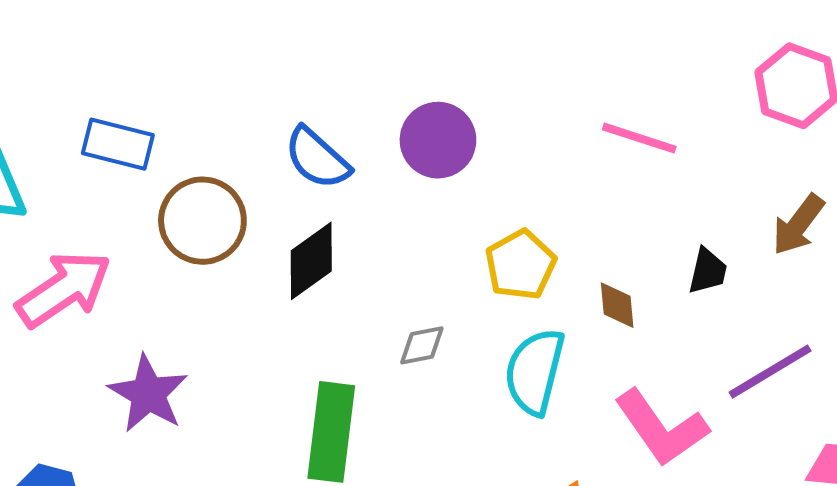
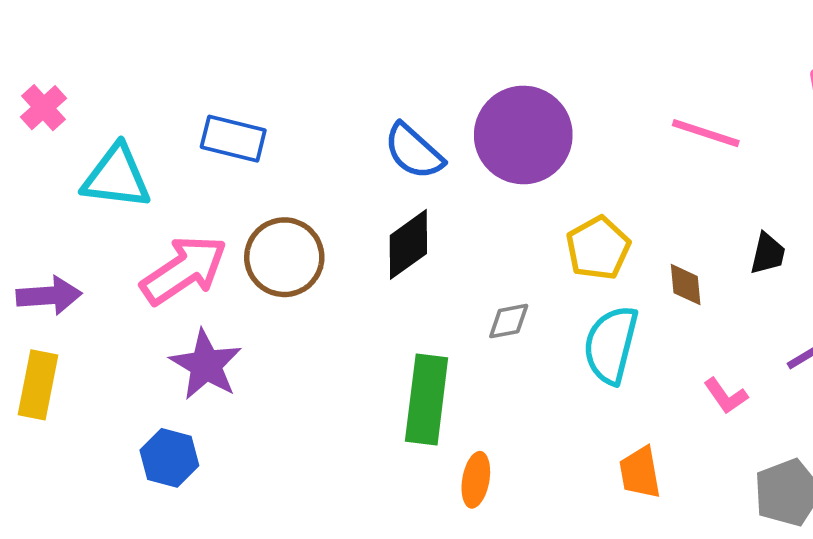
purple circle: (438, 140) -> (523, 135), size x1.4
brown circle: (202, 221) -> (284, 257), moved
purple star: (148, 394) -> (206, 365), moved
pink L-shape: (661, 428) -> (726, 396), size x0.5

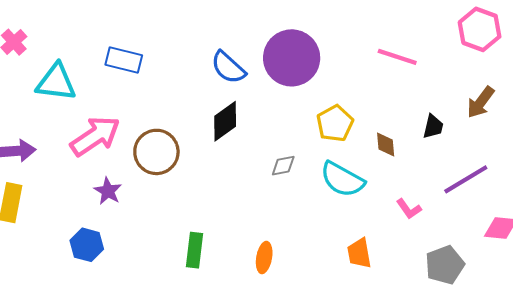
brown circle: (284, 257) -> (156, 152), moved
cyan semicircle: (611, 345) -> (342, 179), turned -75
purple star: (206, 365) -> (108, 191), size x0.7
green rectangle: (427, 399) -> (194, 250), moved, size x0.7

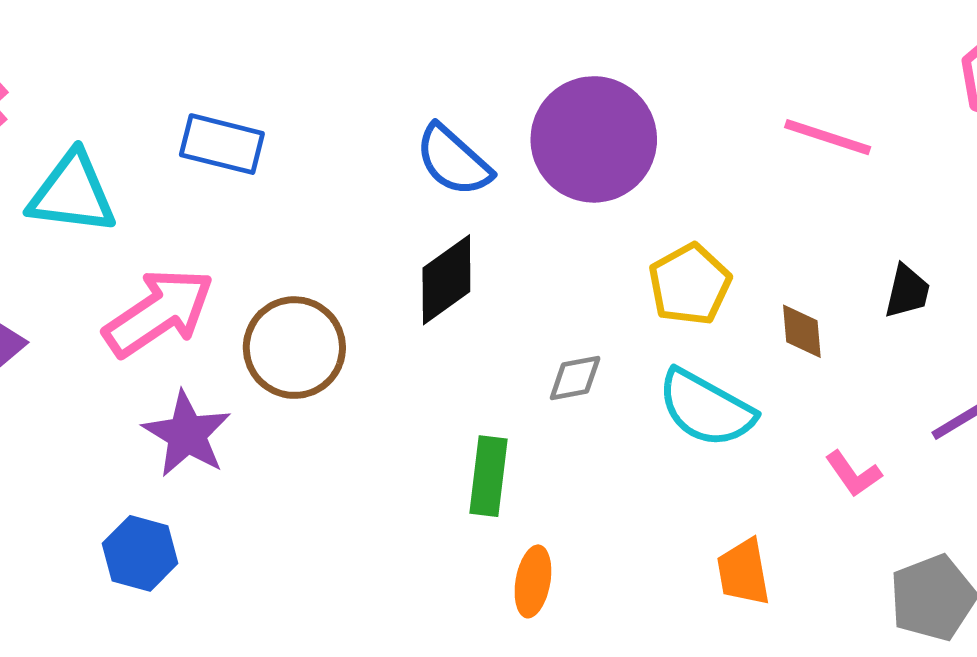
purple star: (108, 191) -> (187, 434), size x1.4
green rectangle: (194, 250) -> (489, 476), moved

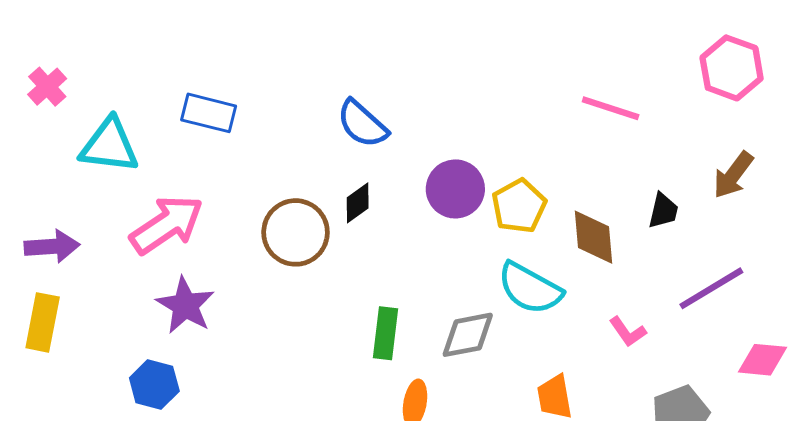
purple circle: (594, 139) -> (455, 189), moved, size x0.7
black diamond: (446, 280) -> (358, 203), size x0.7
brown diamond: (802, 331) -> (593, 237), size x1.5
brown circle: (294, 348) -> (296, 232), moved
gray diamond: (575, 378) -> (468, 335), moved, size x1.5

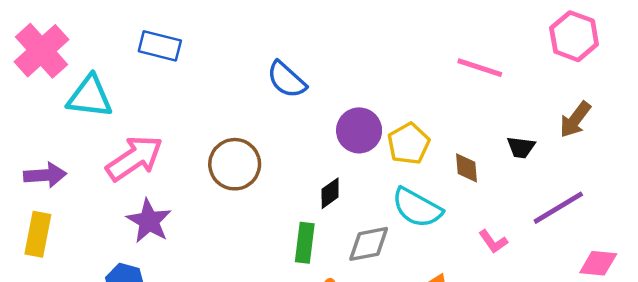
pink cross: (47, 87) -> (41, 51), size x1.8
blue rectangle: (209, 113) -> (160, 46), moved
black diamond: (358, 203) -> (330, 193), moved
black trapezoid: (663, 211) -> (521, 147), turned 84
brown diamond: (593, 237) -> (467, 168), size x0.7

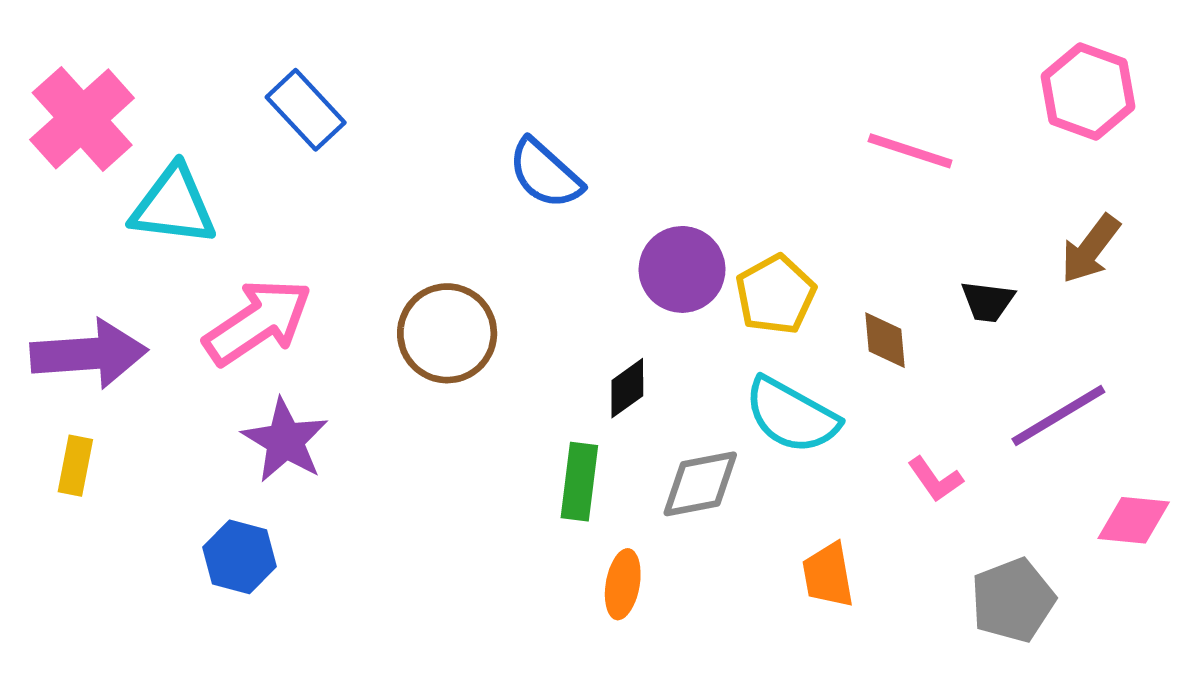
blue rectangle: (160, 46) -> (306, 110), turned 33
purple arrow: (45, 175) -> (89, 354), size x1.4
yellow rectangle: (38, 234) -> (75, 466), size x0.7

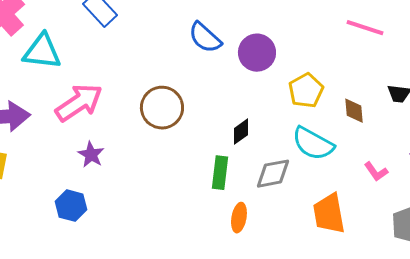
purple circle: (682, 269) -> (257, 53), moved
purple star: (285, 441) -> (91, 155), size x0.7
orange trapezoid: (828, 575) -> (329, 214), size x1.4

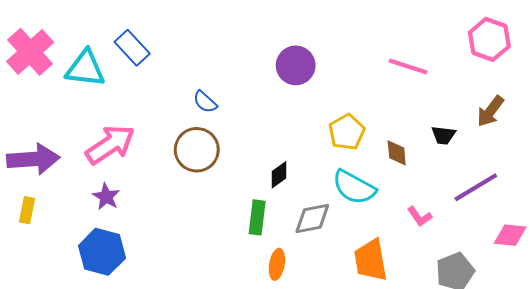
blue semicircle: (205, 38) -> (205, 102), moved, size x0.7
cyan triangle: (42, 52) -> (85, 69), moved
purple circle: (257, 53) -> (296, 65), moved
purple star: (91, 155) -> (106, 197), moved
blue hexagon: (71, 206) -> (102, 252), size x1.4

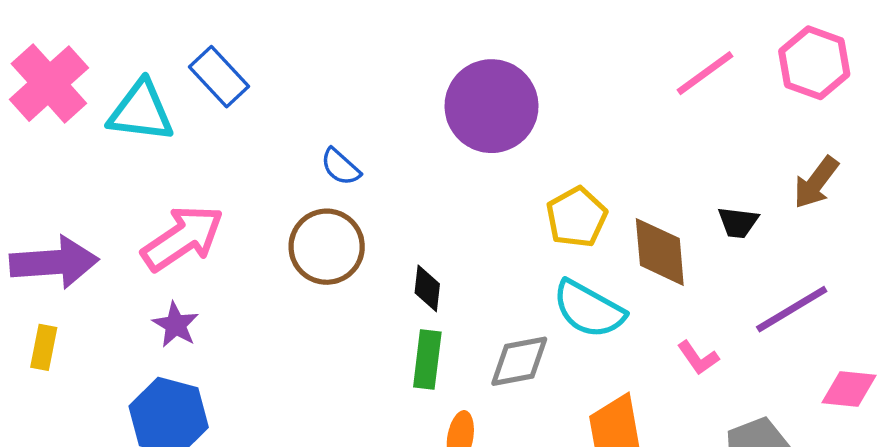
purple circle: (296, 65) -> (492, 106), size x1.4
pink line: (408, 66) -> (705, 73), moved, turned -54
brown diamond: (397, 153) -> (660, 252), size x1.6
black diamond: (279, 175) -> (427, 288), moved, turned -48

